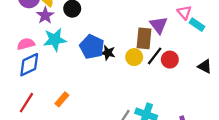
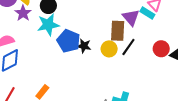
cyan rectangle: (197, 25) -> (147, 13), moved
cyan star: (55, 40) -> (48, 25), moved
red circle: (170, 60) -> (161, 49), moved

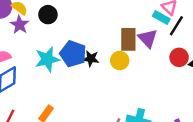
purple triangle: (131, 18) -> (148, 38), moved
cyan star: (48, 25) -> (47, 59), moved
black line: (128, 47) -> (176, 26), moved

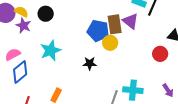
blue pentagon: (73, 54) -> (98, 31), moved
red circle: (179, 57) -> (160, 54), moved
black star: (91, 59) -> (90, 63), moved

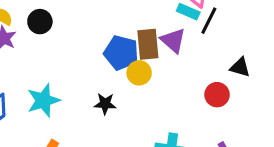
cyan star: (51, 50) -> (43, 100), moved

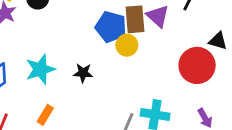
red circle: (217, 95) -> (197, 65), size x1.6
black star: (105, 104) -> (83, 73), moved

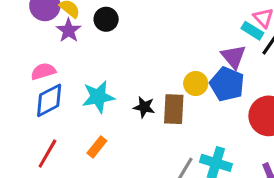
brown rectangle: (135, 19) -> (174, 109), moved
blue pentagon: (111, 27) -> (227, 84), moved

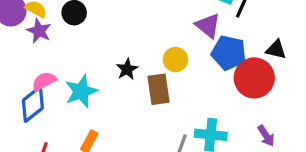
pink semicircle: (43, 71) -> (44, 81), moved
blue pentagon: (227, 84) -> (229, 53), moved
black star: (144, 107) -> (127, 69), moved, turned -30

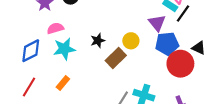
blue pentagon: (229, 53) -> (167, 44), turned -30
pink semicircle: (44, 81) -> (55, 28), moved
brown rectangle: (158, 89) -> (116, 58), turned 42

